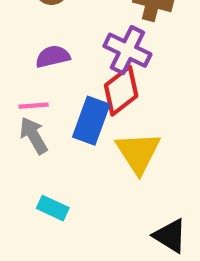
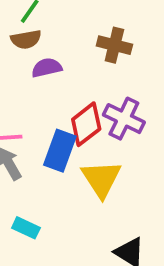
purple cross: (127, 50) -> (124, 119), moved
purple semicircle: (53, 57) -> (47, 68), moved

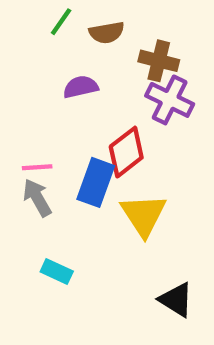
brown semicircle: (26, 39) -> (107, 33), moved
purple cross: (124, 119) -> (170, 100), moved

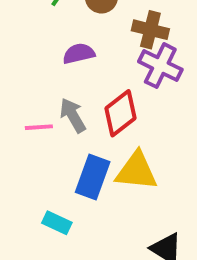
blue rectangle: (96, 182) -> (93, 177), moved
gray arrow: (37, 198) -> (73, 115), moved
yellow triangle: (144, 215) -> (136, 171), turned -51

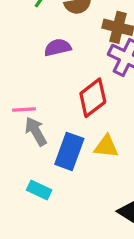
gray arrow: (73, 115) -> (36, 131), moved
yellow triangle: (136, 171) -> (106, 146), size x0.7

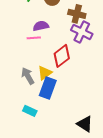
pink line: (24, 110) -> (34, 38), moved
yellow triangle: (106, 146) -> (45, 73), moved, turned -42

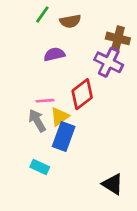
brown cross: (77, 14) -> (118, 38), moved
pink line: (34, 38) -> (45, 101), moved

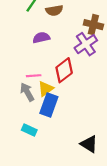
purple cross: (109, 62) -> (86, 44), turned 30

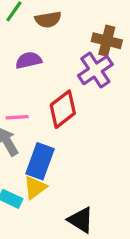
yellow triangle: (46, 89) -> (35, 187), moved
black triangle: (89, 144) -> (81, 220), moved

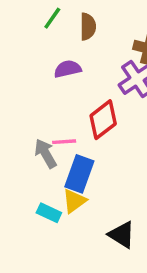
brown semicircle: (48, 20) -> (88, 27), turned -80
pink line: (17, 117) -> (64, 142), moved

